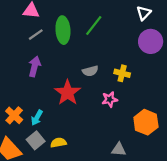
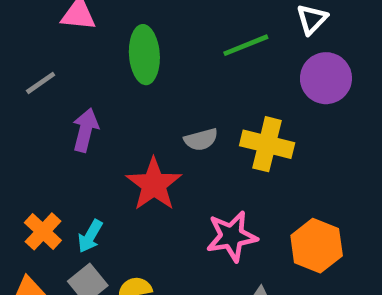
green line: (94, 26) -> (246, 45), moved, turned 30
gray line: (36, 35) -> (41, 83), moved
yellow cross: (122, 73) -> (267, 144), size x1.5
pink star: (110, 99) -> (232, 236), moved, size x1.5

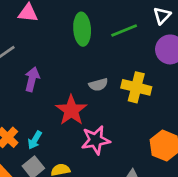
green ellipse: (144, 55) -> (82, 29), moved
pink star: (232, 236) -> (96, 140), moved

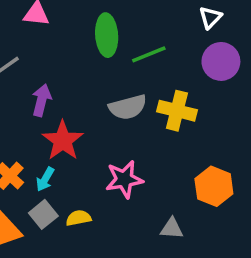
green line: (124, 30) -> (149, 54), moved
gray semicircle: (98, 85) -> (128, 107), size x1.5
red star: (71, 110) -> (63, 141), moved

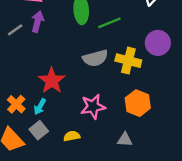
purple circle: (221, 61) -> (158, 43), moved
purple arrow: (42, 100) -> (38, 22), moved
orange hexagon: (214, 186) -> (138, 103), moved
yellow semicircle: (78, 218) -> (72, 136), moved

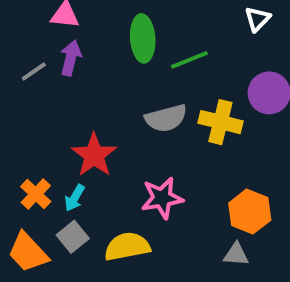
orange hexagon: (138, 103) -> (250, 212), moved
yellow semicircle: (72, 136) -> (127, 247), size x1.6
gray triangle: (125, 140) -> (236, 254), moved

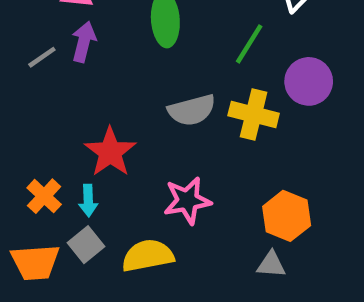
green line: (189, 60) -> (249, 44), moved, turned -36
cyan arrow: (75, 198) -> (88, 200), turned -32
orange trapezoid: (28, 252) -> (35, 262), turned -51

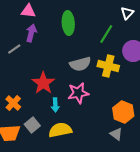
gray line: (42, 57) -> (14, 49), moved
cyan arrow: (88, 200) -> (55, 105), moved
pink star: (187, 200) -> (78, 93), moved
gray triangle: (271, 264) -> (116, 134), turned 32

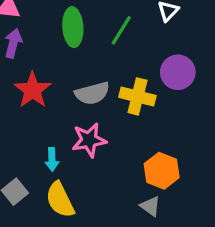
green line: (106, 34) -> (121, 30), moved
red star: (43, 83) -> (33, 90), moved
yellow semicircle: (60, 130) -> (60, 200), turned -105

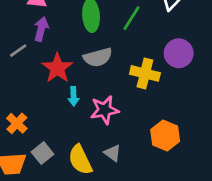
gray semicircle: (92, 93) -> (98, 57), moved
cyan arrow: (52, 159) -> (74, 96), moved
gray triangle: (150, 206) -> (113, 153), moved

